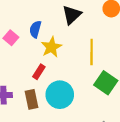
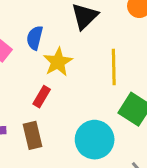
cyan circle: (60, 95) -> (95, 140), moved

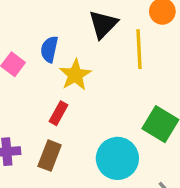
yellow line: (114, 67) -> (139, 49), moved
brown rectangle: (32, 135) -> (50, 156), turned 36

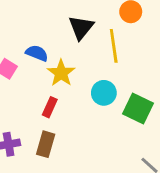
blue semicircle: (49, 49) -> (37, 53), turned 105
cyan circle: (117, 158) -> (104, 93), moved, size x0.7

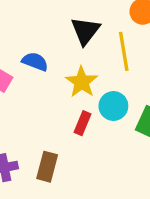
yellow star: (61, 73) -> (82, 82), moved
red rectangle: (50, 107) -> (82, 123), moved

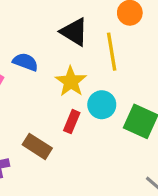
black triangle: (85, 31) -> (74, 32), turned -36
brown rectangle: (47, 167) -> (37, 146), moved, turned -72

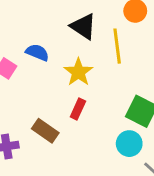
cyan circle: (102, 105) -> (129, 144), moved

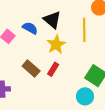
black triangle: (83, 26) -> (52, 20), moved
brown rectangle: (45, 131) -> (31, 69), moved

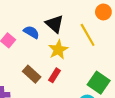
yellow line: (84, 30) -> (88, 35), turned -30

